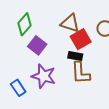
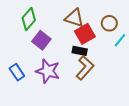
brown L-shape: (81, 73) -> (85, 68), turned -135
blue rectangle: (18, 88) -> (17, 72), moved

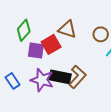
red square: (85, 34) -> (51, 44), moved
purple square: (41, 40) -> (36, 51), turned -30
black rectangle: (80, 51) -> (60, 77), moved, size x1.5

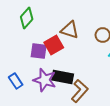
green diamond: (24, 30) -> (27, 18), moved
brown L-shape: (77, 77) -> (80, 91), moved

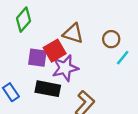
black rectangle: (63, 77) -> (48, 89), moved
purple star: (45, 80) -> (65, 68), moved, turned -30

